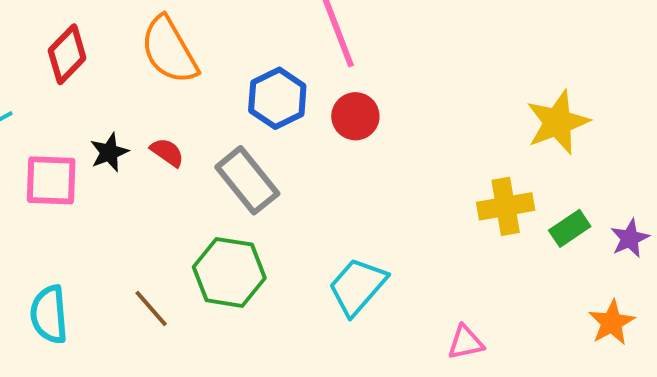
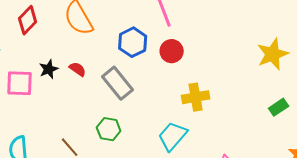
yellow cross: (506, 206) -> (196, 97), moved
green hexagon: (229, 272) -> (109, 129), size x0.7

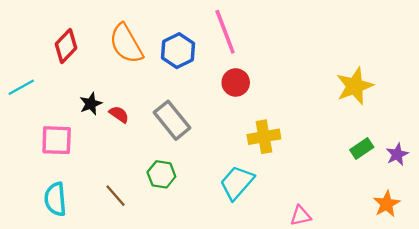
blue hexagon: (133, 42) -> (178, 51), moved
red semicircle: (78, 69) -> (119, 114), moved
pink square: (20, 83) -> (57, 140), moved

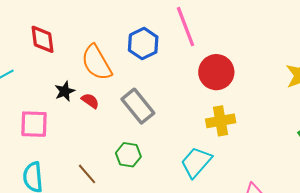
orange semicircle: (126, 44) -> (97, 63), moved
red diamond: (66, 46) -> (42, 39), turned -52
red circle: (236, 82) -> (216, 72), moved, size x1.4

